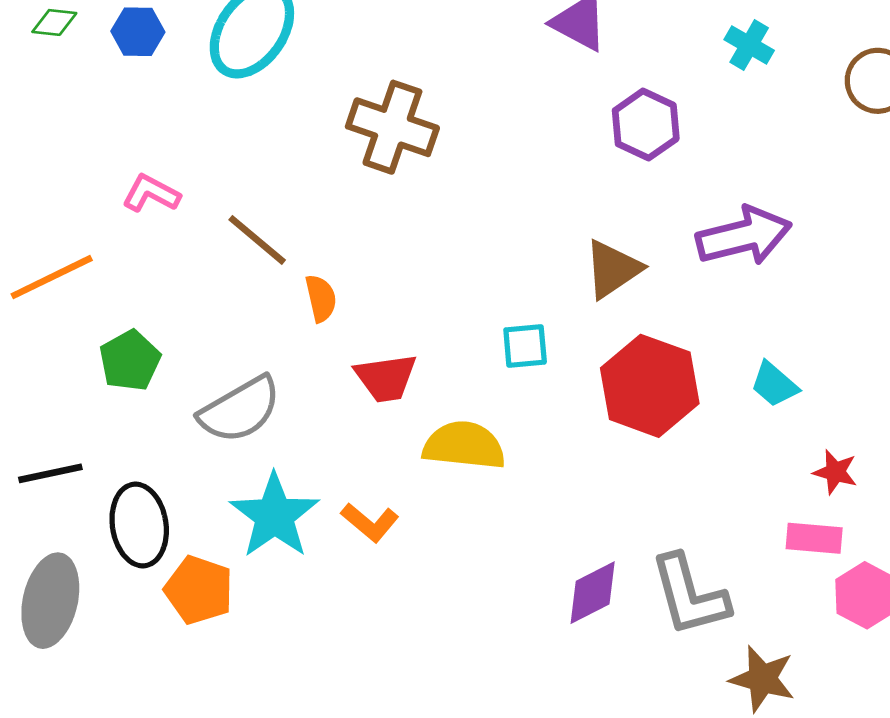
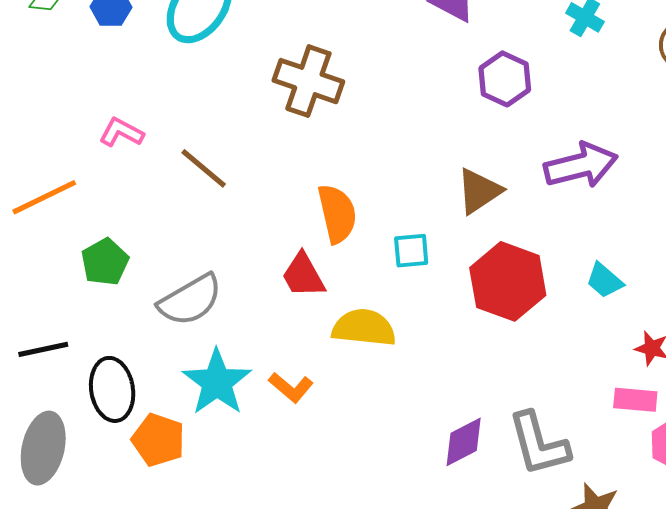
orange semicircle: (321, 298) -> (337, 214), moved, size x1.6
red trapezoid: (386, 378) -> (303, 275), turned 69

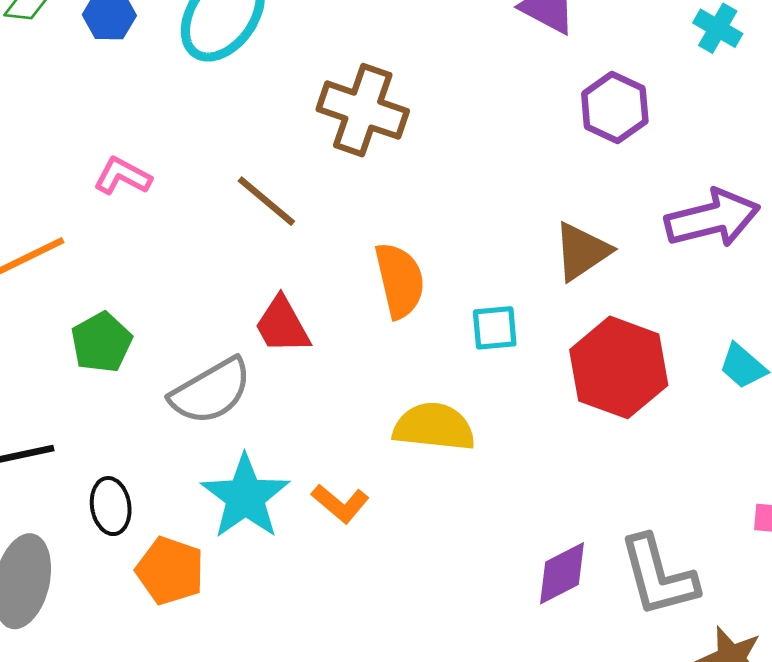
brown line: (204, 168) -> (266, 201), moved
red trapezoid: (303, 275) -> (282, 325), moved
black ellipse: (112, 389) -> (111, 506), size x0.7

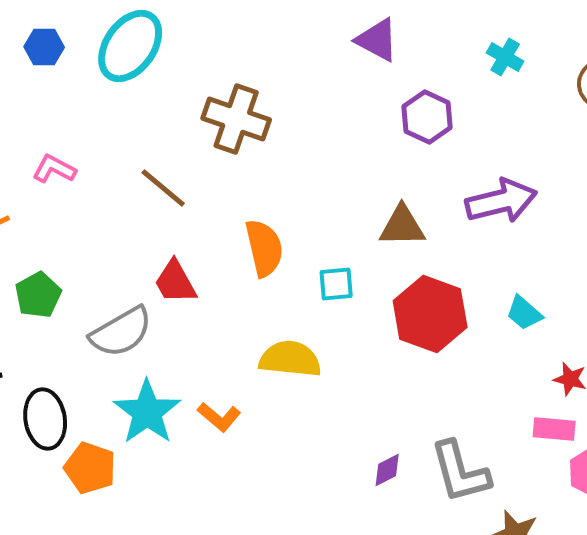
brown triangle: (582, 251) -> (402, 226), turned 33
black ellipse: (111, 506) -> (45, 419), size x1.4
purple diamond: (562, 573) -> (387, 470), size x0.7

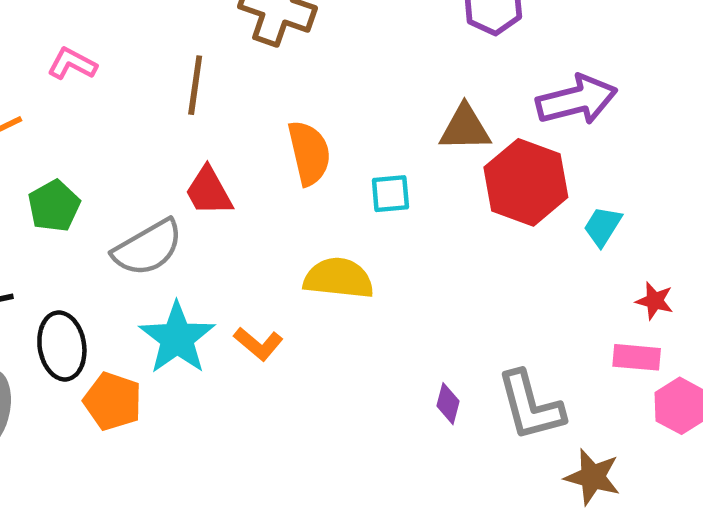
brown line: (163, 188) -> (195, 85), turned 58
cyan trapezoid: (524, 313) -> (603, 226), turned 81
red hexagon: (430, 314) -> (526, 182), moved
purple diamond: (387, 470) -> (448, 404), turned -48

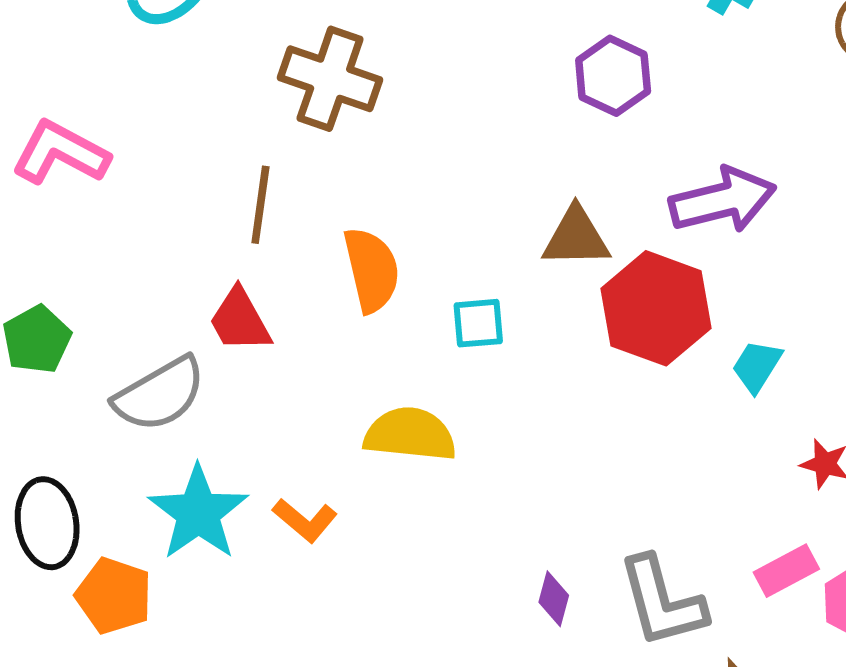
pink L-shape: (72, 64) -> (60, 153), size x1.5
brown line: (195, 85) -> (260, 205), moved
pink rectangle: (637, 357) -> (786, 571), moved, turned -33

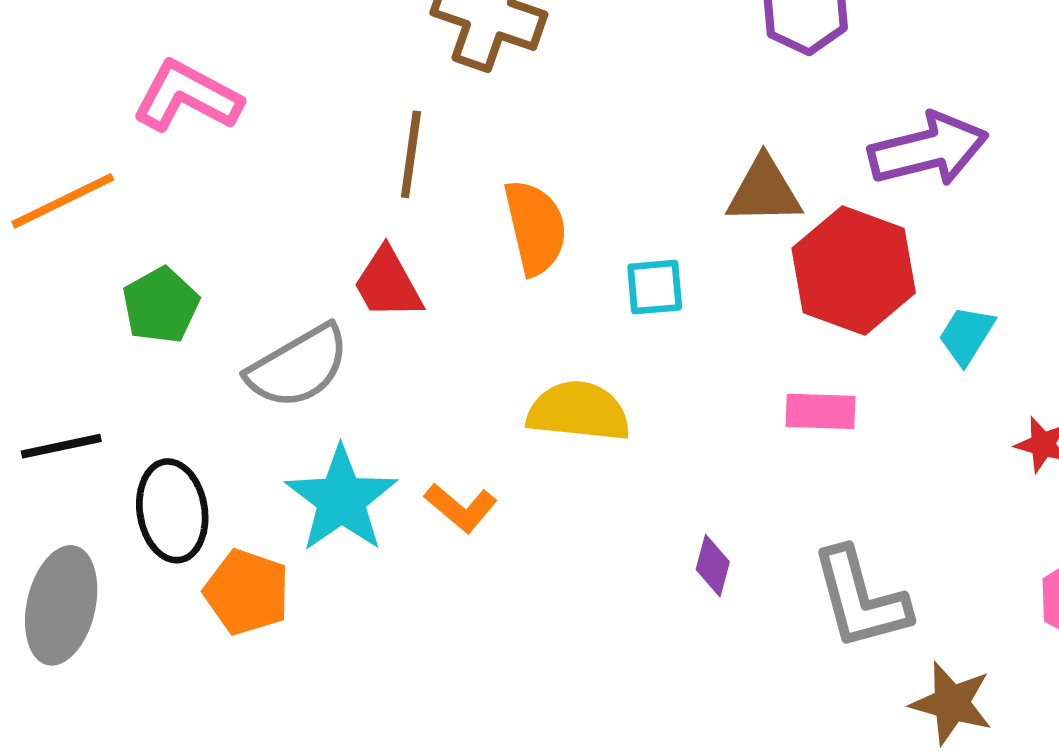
pink rectangle: (786, 571) -> (820, 411), moved, turned 30
purple diamond: (554, 599) -> (713, 566), moved

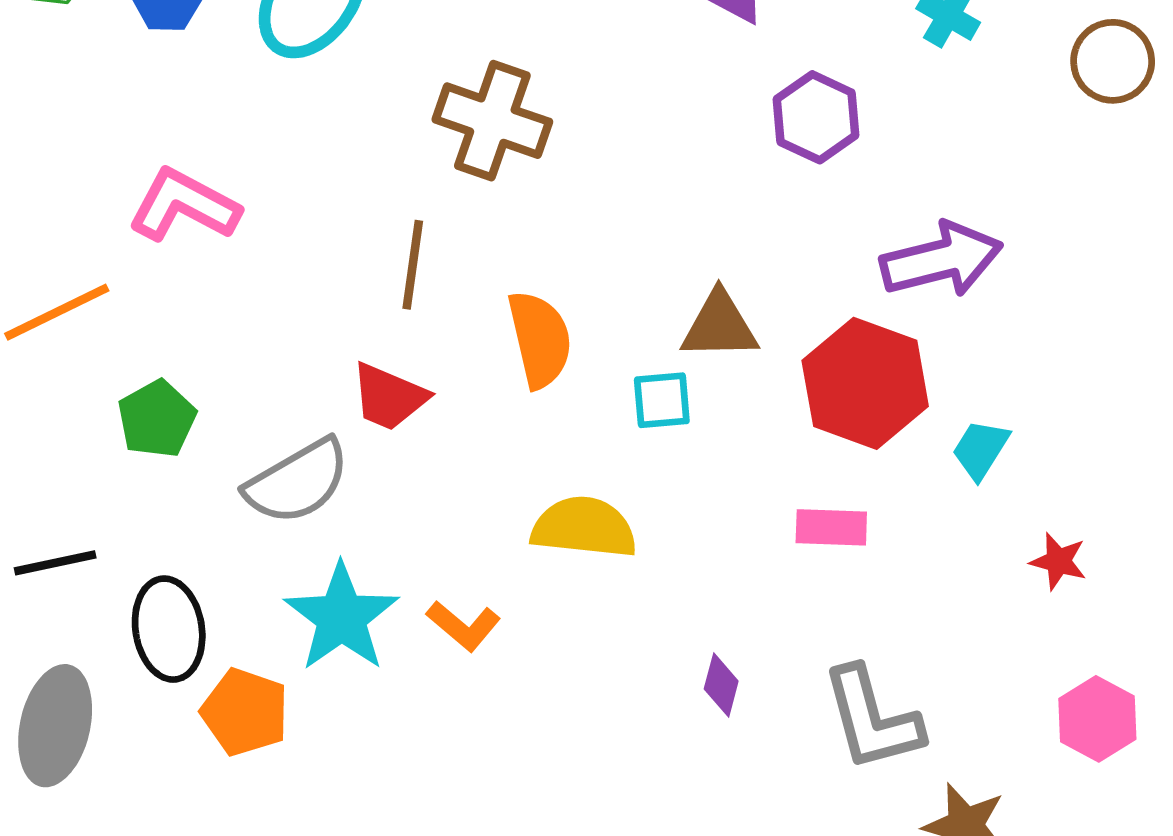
brown triangle: (764, 191) -> (719, 326), moved
red trapezoid: (388, 284) -> (389, 397), turned -38

